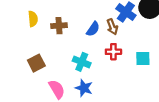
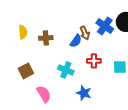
brown arrow: (112, 27) -> (85, 33), moved
blue star: (84, 88) -> (84, 93), moved

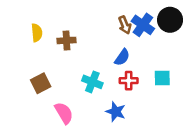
brown arrow: (85, 33) -> (125, 25), moved
blue semicircle: (76, 41) -> (122, 57), moved
red cross: (94, 61) -> (129, 81), moved

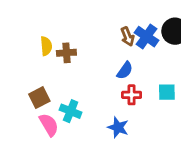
yellow semicircle: (37, 33) -> (46, 46), moved
cyan cross: (92, 82) -> (71, 111), moved
pink semicircle: (64, 113) -> (49, 125), moved

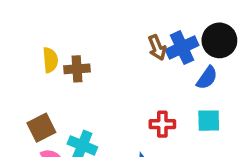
blue cross: (146, 37) -> (182, 48), turned 30
blue semicircle: (125, 70) -> (207, 78), moved

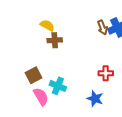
yellow semicircle: (50, 60) -> (47, 25), moved, turned -56

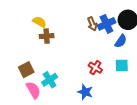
red cross: (106, 73) -> (95, 68), turned 32
cyan cross: (58, 86) -> (50, 80), turned 35

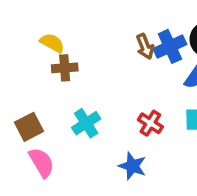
cyan cross: (50, 80) -> (86, 123), moved

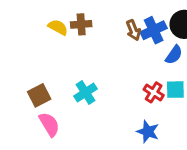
brown cross: (65, 68) -> (81, 24), moved
red cross: (150, 123) -> (154, 92), moved
blue star: (132, 166) -> (148, 132), moved

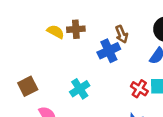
blue cross: (154, 30) -> (109, 51), moved
brown square: (39, 95) -> (28, 86), moved

